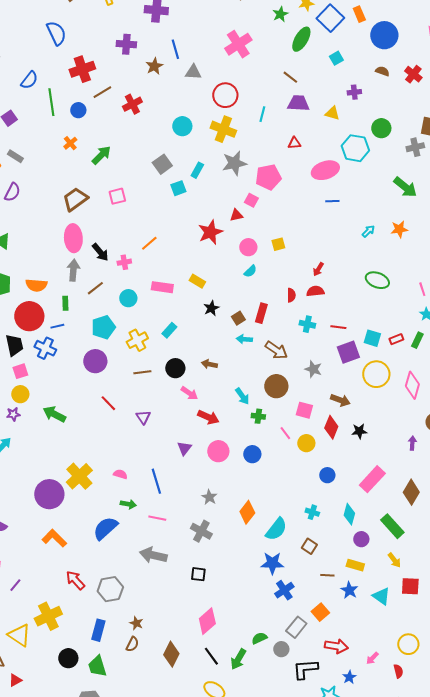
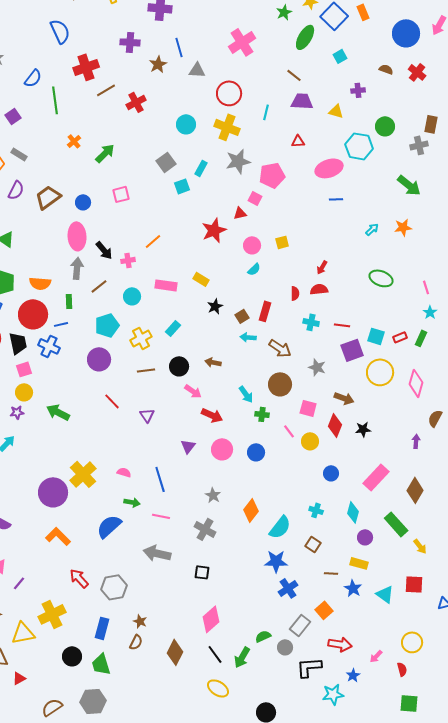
blue circle: (384, 35) -> (406, 33), moved
blue circle: (78, 110) -> (83, 202), moved
brown trapezoid: (75, 199) -> (48, 197), moved
yellow arrow: (394, 560) -> (420, 546), moved
yellow triangle: (19, 635) -> (23, 633), turned -45

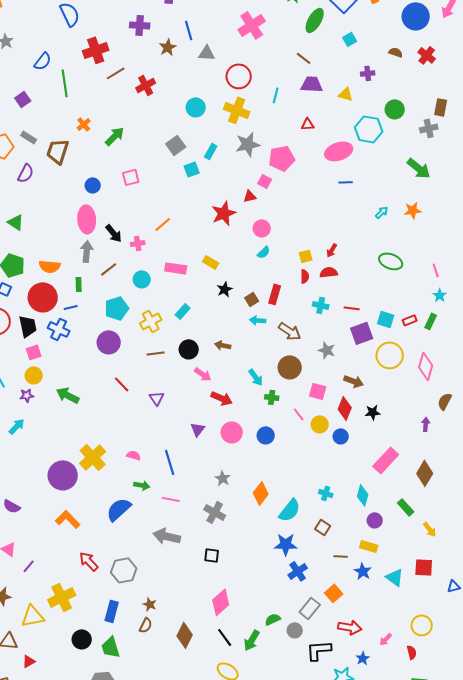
brown trapezoid: (48, 197) -> (58, 151), moved, turned -36
yellow square: (282, 242) -> (306, 256), moved
blue circle: (331, 473) -> (341, 436), moved
green rectangle: (396, 524) -> (406, 507), size x0.7

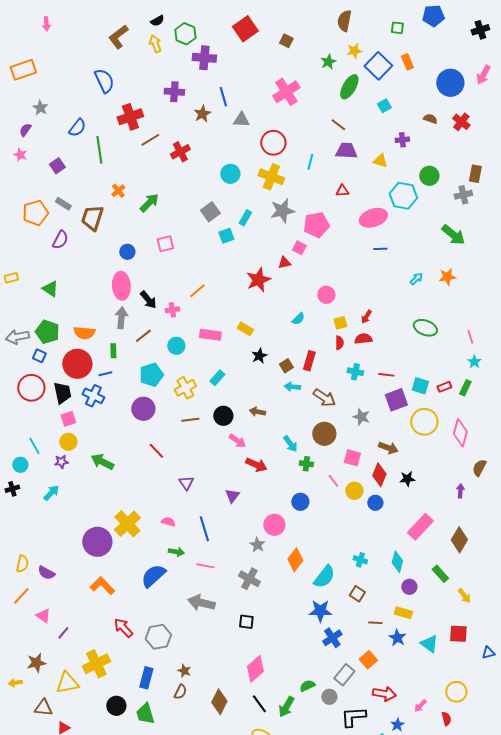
pink circle: (262, 228) -> (326, 295), moved
purple triangle: (157, 398) -> (186, 483), moved
pink circle: (232, 432) -> (274, 525), moved

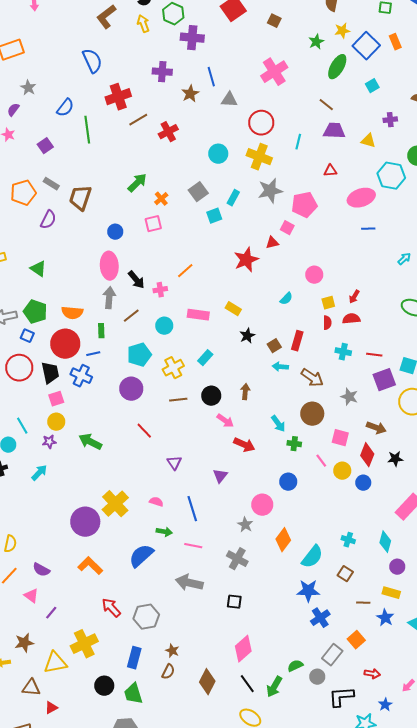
orange cross: (118, 191) -> (161, 199), moved
brown arrow: (257, 412) -> (245, 392), turned 84
purple semicircle: (46, 573) -> (41, 570), moved
red arrow: (384, 694) -> (372, 674), size x0.7

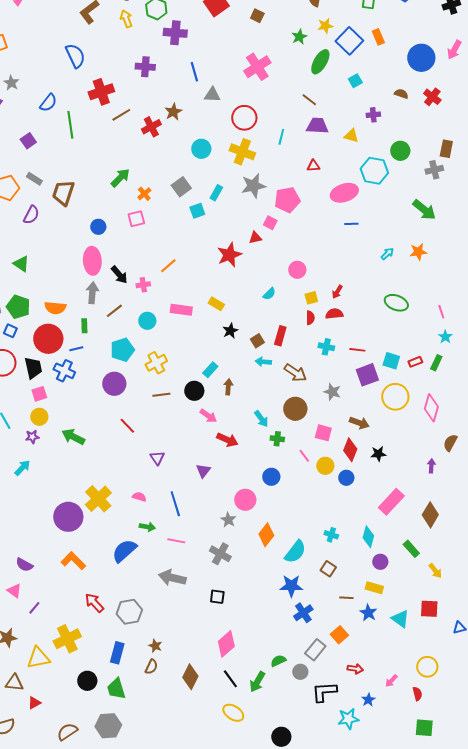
brown star: (190, 94) -> (173, 112), moved
cyan rectangle: (205, 358) -> (210, 370), moved

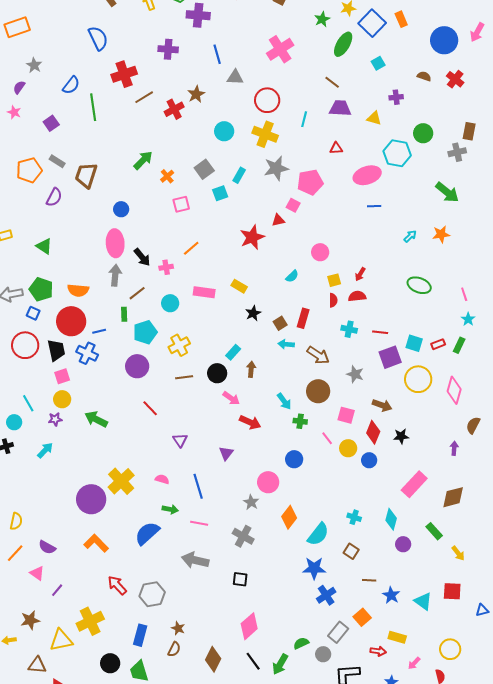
pink square: (136, 219) -> (181, 204), moved
green rectangle: (84, 326) -> (124, 314), moved
brown diamond: (430, 515) -> (453, 497), turned 45
yellow rectangle: (374, 588) -> (397, 637), moved

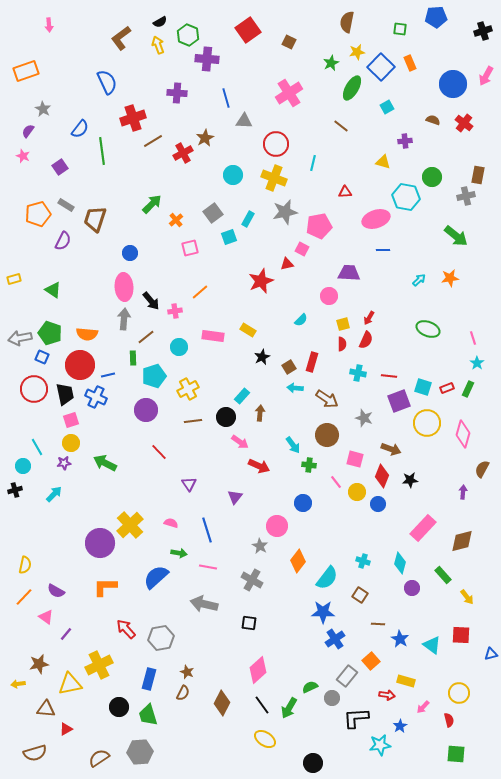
purple trapezoid: (340, 108) -> (349, 273), moved
red semicircle: (357, 296) -> (366, 340), turned 120
orange L-shape: (96, 543) -> (105, 587), turned -45

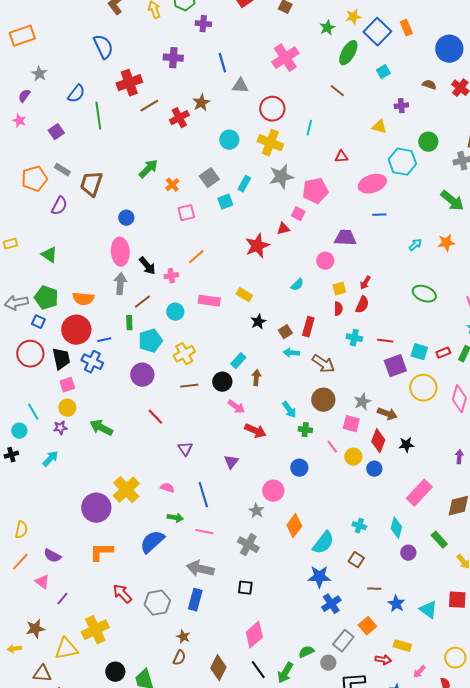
purple cross: (207, 59) -> (203, 24), size x0.7
gray star: (364, 418) -> (362, 402), moved, turned 30
blue rectangle: (149, 679) -> (195, 600), moved

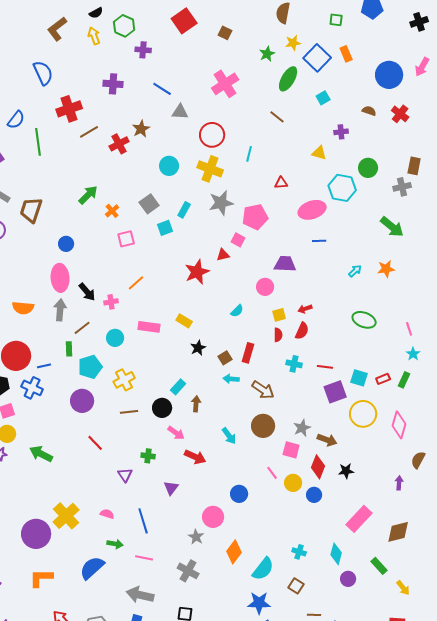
blue line: (222, 63) -> (162, 89), turned -42
red arrow: (365, 283) -> (305, 309), turned 40
orange semicircle: (83, 299) -> (23, 308), moved
green cross: (305, 430) -> (148, 456), moved

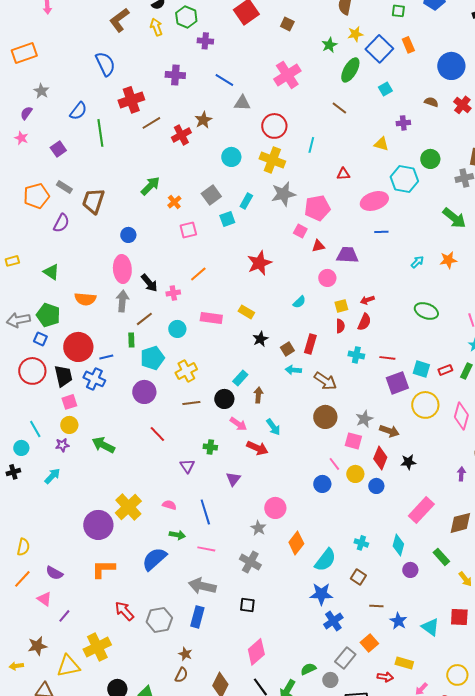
red triangle: (223, 255) -> (318, 246), moved
cyan arrow: (229, 436) -> (273, 427), moved
blue circle: (239, 494) -> (322, 484), moved

